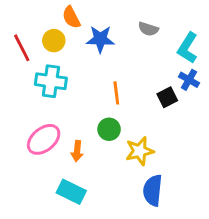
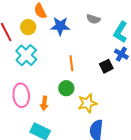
cyan cross: (51, 81) -> (26, 55), turned 35
pink ellipse: (44, 139) -> (21, 95), turned -55

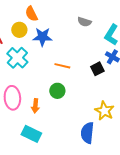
blue star: (60, 26) -> (42, 37), moved
orange line: (71, 63) -> (62, 66), turned -70
yellow star: (87, 103) -> (104, 111), moved, turned -30

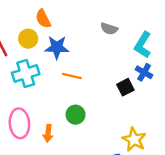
cyan cross: (17, 58) -> (26, 74), turned 30
orange line: (62, 66) -> (72, 76), moved

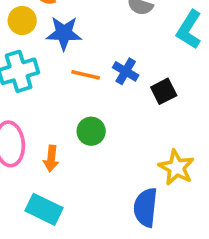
blue cross: (144, 72) -> (126, 71), moved

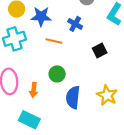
blue cross: (126, 71) -> (75, 24), moved
blue semicircle: (146, 207) -> (73, 97), moved

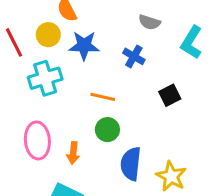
orange line: (54, 41) -> (103, 97), moved
yellow star: (107, 95) -> (171, 176), moved

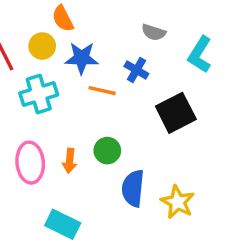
black square: (170, 95) -> (176, 113), size x1.6
orange line: (103, 97) -> (102, 91), moved
orange arrow: (73, 153) -> (70, 161), moved

